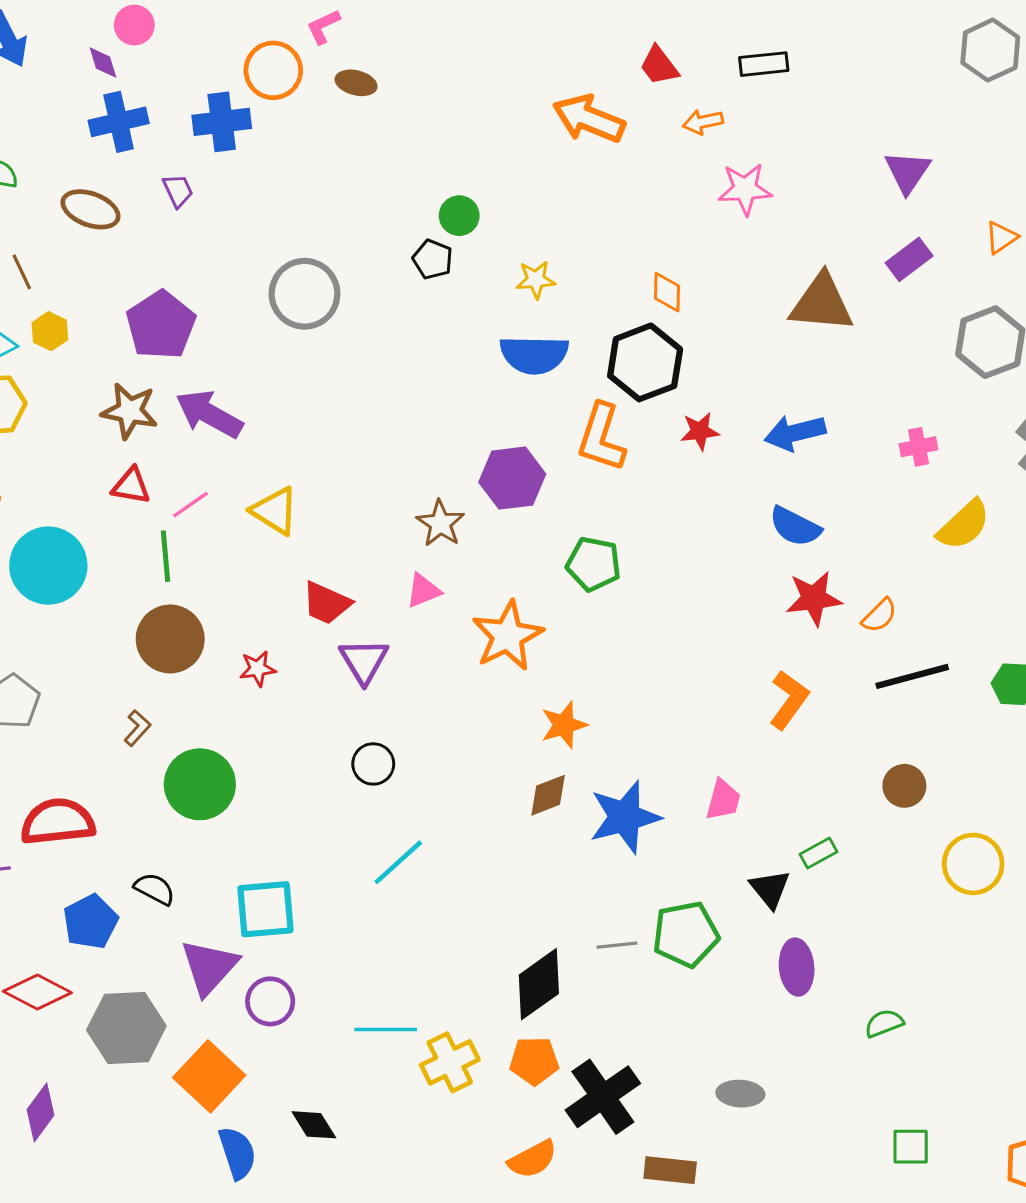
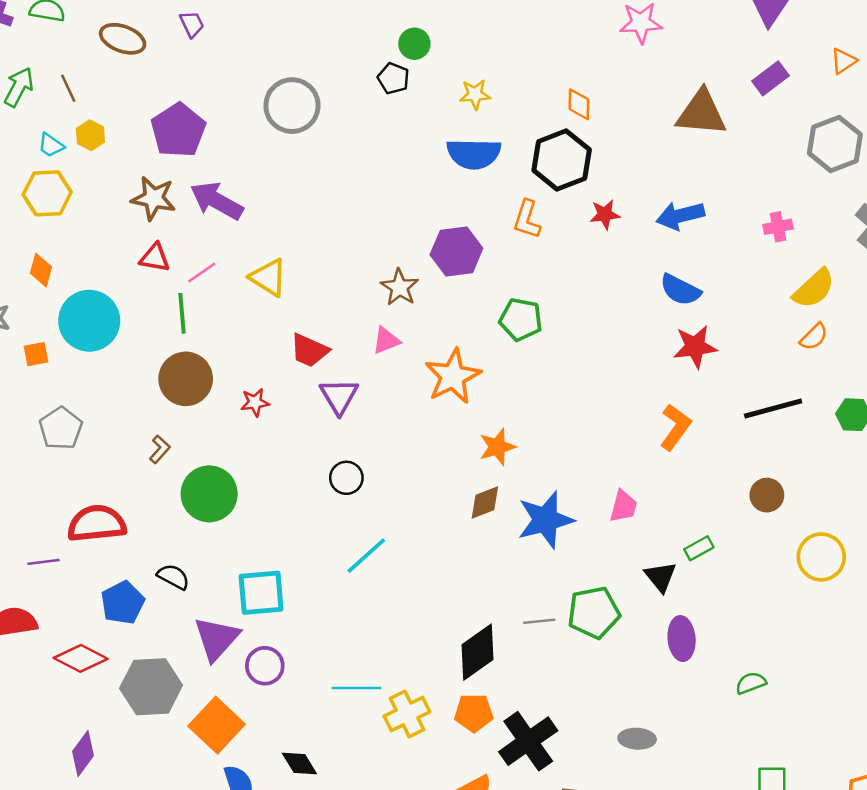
orange L-shape: (601, 437) -> (527, 219), size x0.7
orange semicircle: (879, 616) -> (814, 337), moved

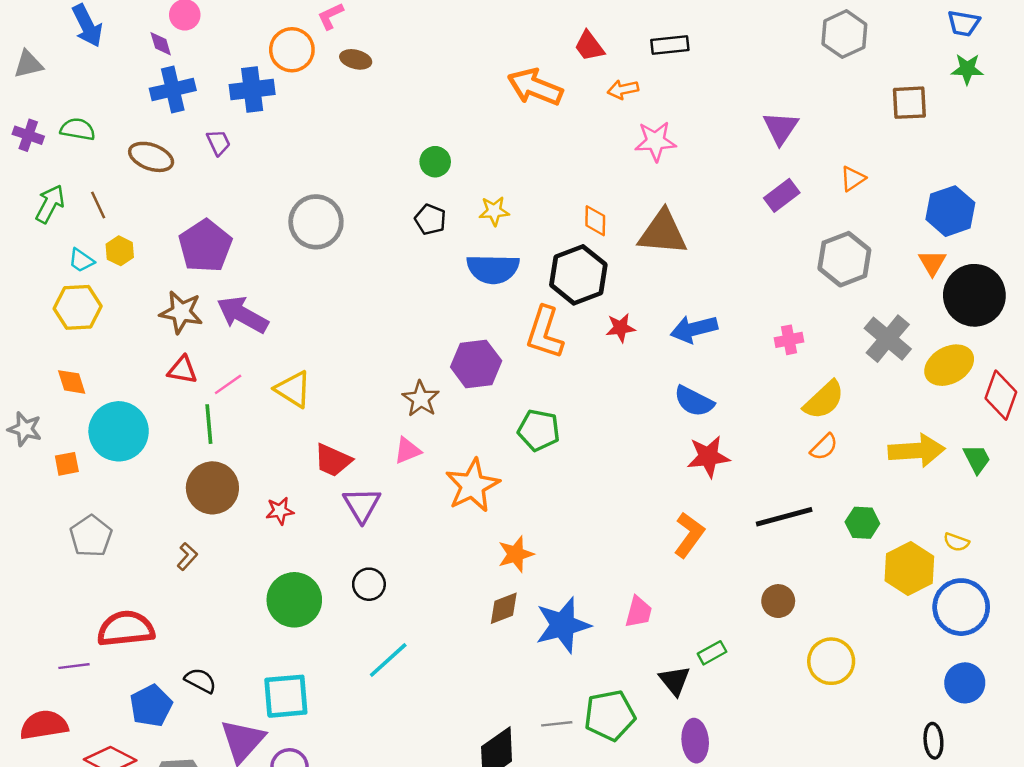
black pentagon: (393, 78) -> (430, 219), moved
brown triangle: (701, 113) -> (663, 233), moved
orange L-shape: (527, 219) -> (545, 333), size x1.4
orange diamond: (41, 270) -> (72, 382), turned -32
green circle: (209, 494) -> (294, 600), moved

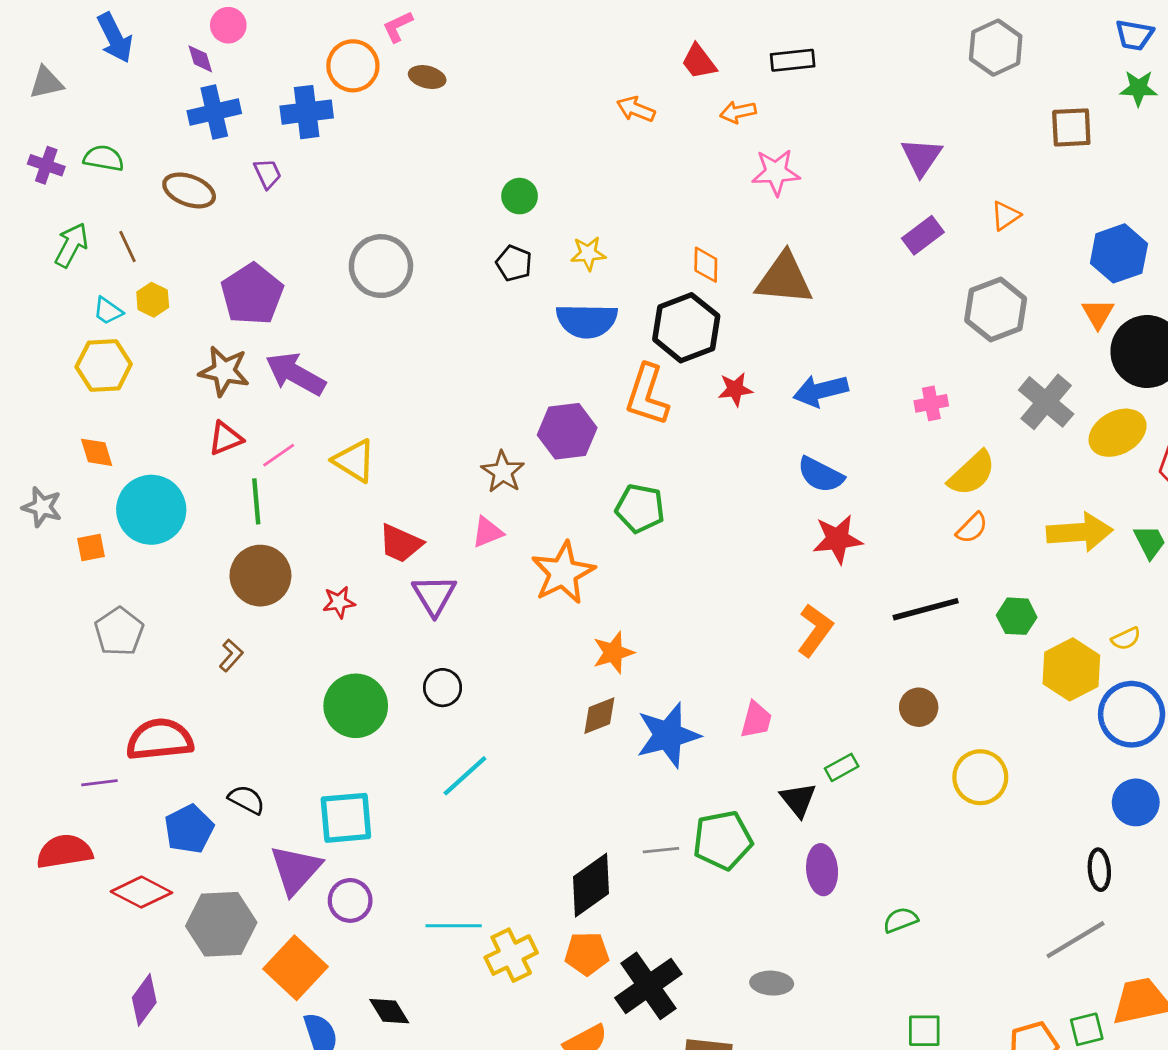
orange arrow: (535, 87) -> (636, 109), size x0.6
red triangle: (182, 370) -> (225, 438), turned -32
yellow semicircle: (956, 542) -> (1126, 639), turned -45

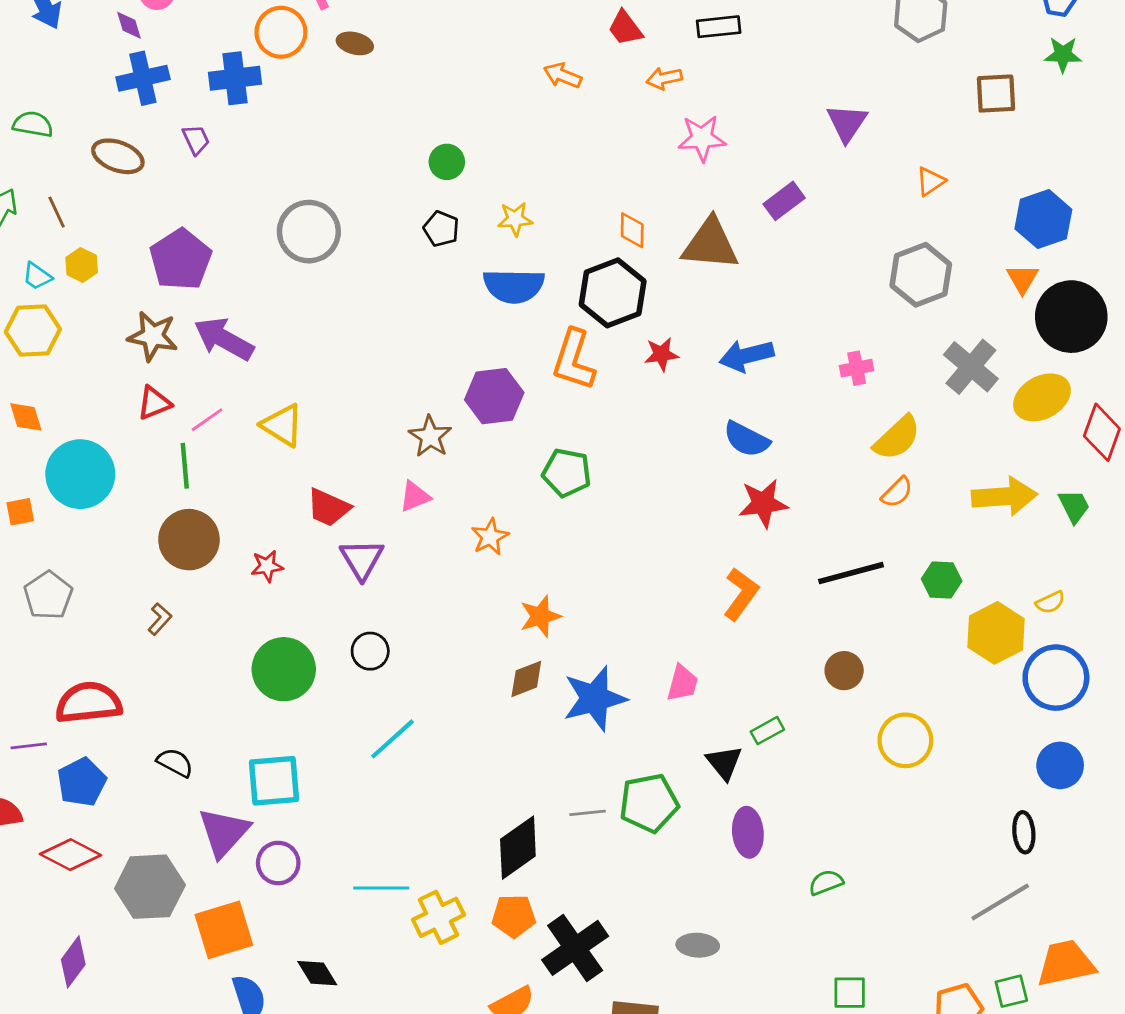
purple rectangle: (923, 235) -> (784, 201), moved
orange star: (563, 573) -> (490, 537), size x0.6
blue pentagon: (189, 829) -> (82, 782), moved
orange square: (295, 968) -> (224, 930), turned 30

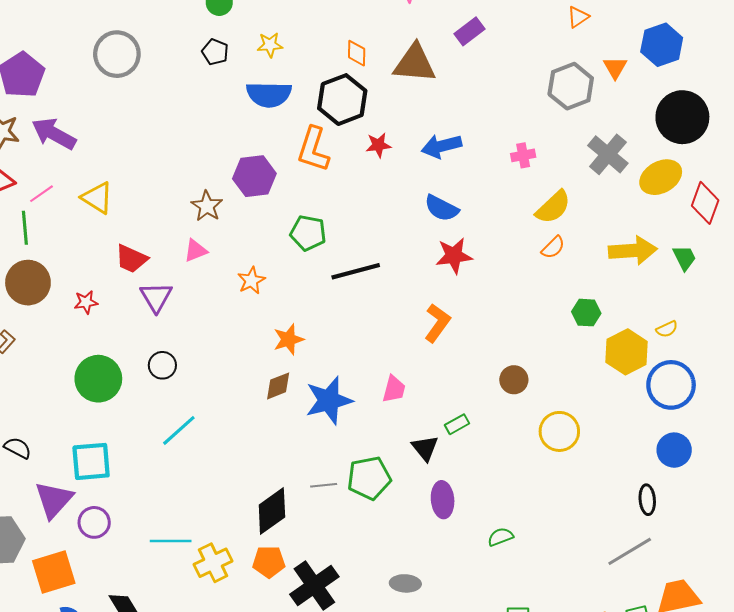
orange triangle: (1022, 279) -> (615, 68), moved
black line: (851, 573) -> (356, 271), moved

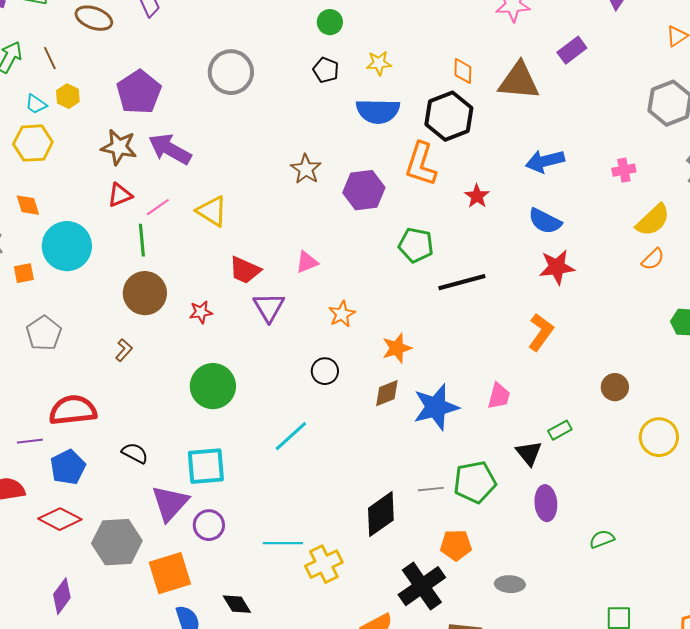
red star: (378, 145) -> (477, 196), moved, turned -30
brown star: (207, 206) -> (306, 169), moved
orange star: (251, 281) -> (342, 314), moved
black circle: (162, 365) -> (325, 371), moved
orange pentagon: (269, 562) -> (456, 545), moved

